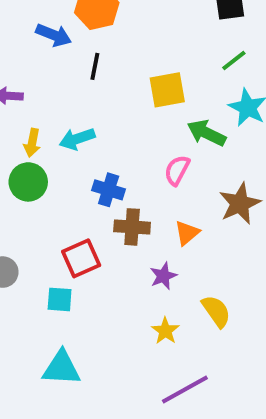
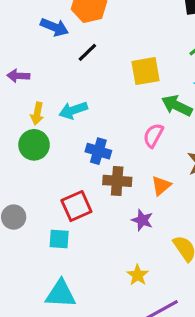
black line: (95, 66) -> (87, 52), turned 35
purple star: (163, 276) -> (142, 220), turned -30
yellow star: (165, 331) -> (138, 275), moved

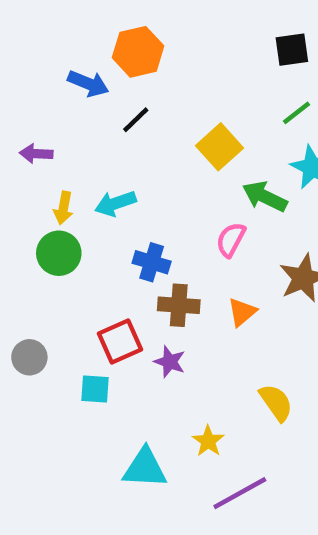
yellow square: (145, 71) -> (219, 147), turned -32
purple star: (142, 220) -> (170, 362), moved
cyan triangle: (61, 294) -> (145, 468), moved

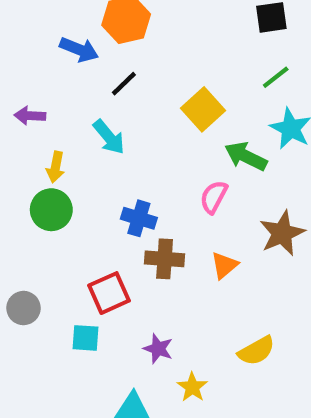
cyan arrow: (115, 203) -> (109, 137), moved, turned -111
purple star: (170, 362) -> (158, 349), moved
yellow semicircle: (276, 403) -> (256, 351), turned 96

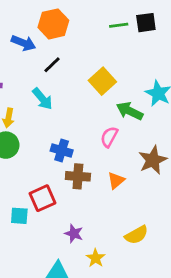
green line: (276, 77) -> (119, 25), moved, turned 30
cyan square: (85, 338) -> (19, 216), moved

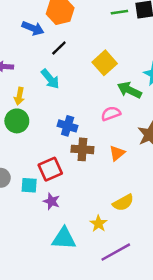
pink semicircle: (109, 137) -> (111, 114), turned 42
purple star: (74, 234) -> (51, 201), moved
yellow semicircle: (136, 235) -> (123, 203), moved

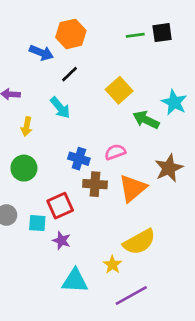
pink semicircle: (111, 114) -> (115, 152), moved
green circle: (17, 121) -> (24, 168), moved
orange triangle: (117, 153) -> (133, 188), size x1.6
yellow semicircle: (123, 203) -> (139, 242), size x1.4

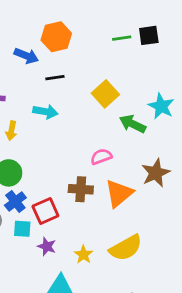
black line: (70, 74) -> (55, 78), turned 36
cyan arrow: (60, 108) -> (45, 112), turned -40
blue cross: (79, 159) -> (15, 202), moved, turned 35
yellow star: (112, 265) -> (84, 255), moved

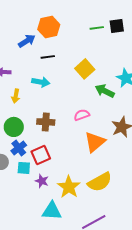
blue arrow: (26, 56) -> (27, 41), turned -54
brown cross: (81, 189) -> (46, 122), moved
yellow star: (84, 255) -> (69, 187), size x1.6

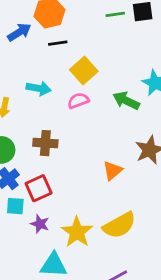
black line: (48, 57) -> (58, 43), moved
yellow square: (85, 69) -> (84, 70), moved
pink semicircle: (82, 115) -> (78, 101), moved
orange triangle: (95, 142) -> (113, 170), size x0.7

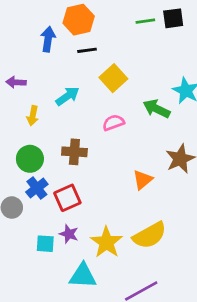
blue arrow: (19, 32) -> (48, 39), turned -50
cyan arrow: (39, 88) -> (67, 96), turned -45
pink semicircle: (78, 101) -> (113, 123), moved
cyan square: (15, 206) -> (45, 244), moved

